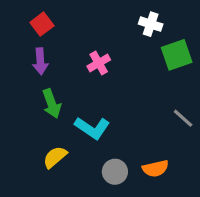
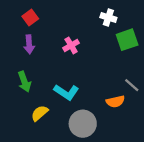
green arrow: (52, 104) -> (24, 82), moved
orange semicircle: (155, 168) -> (115, 101), moved
gray circle: (115, 172) -> (83, 124), size x1.5

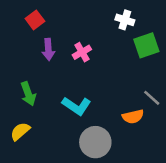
purple arrow: (29, 44) -> (48, 49), moved
yellow semicircle: (40, 113) -> (20, 131), moved

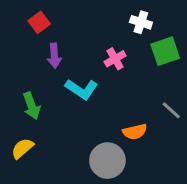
pink cross: (82, 52) -> (115, 59), moved
cyan L-shape: (77, 106) -> (82, 89), moved
orange semicircle: (133, 117) -> (135, 132), moved

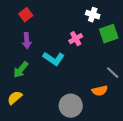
purple arrow: (54, 56) -> (27, 41), moved
green arrow: (32, 106) -> (21, 70), turned 60
orange semicircle: (135, 132) -> (100, 91), moved

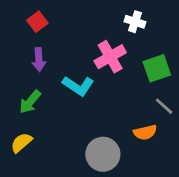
green square: (109, 34) -> (157, 68), moved
pink cross: (76, 39) -> (110, 57), size x1.5

